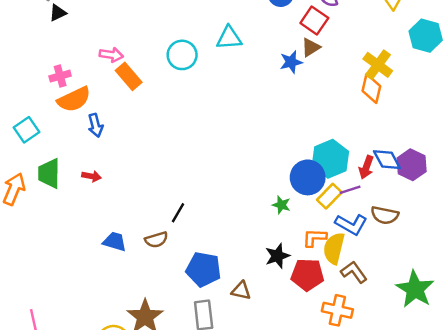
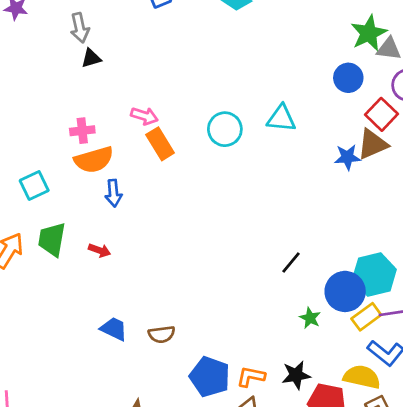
brown triangle: (311, 47) -> (372, 144), size x1.4
black line: (178, 213) -> (291, 263), moved
orange L-shape: (314, 238) -> (251, 377), moved
yellow semicircle: (334, 248) -> (362, 377), turned 80

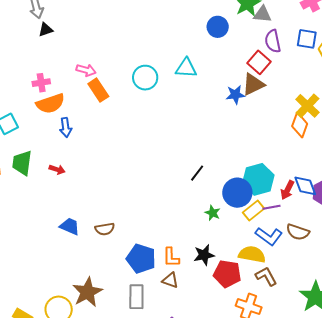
blue circle: (348, 78) -> (218, 27), moved
orange L-shape: (251, 377) -> (171, 257), turned -100

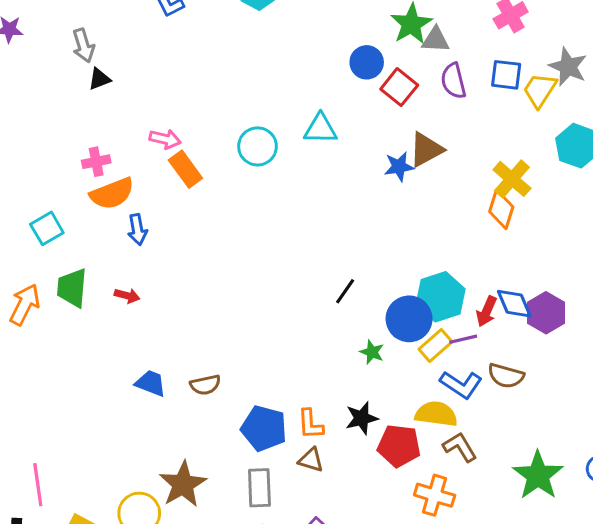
red square: (259, 62) -> (399, 87), moved

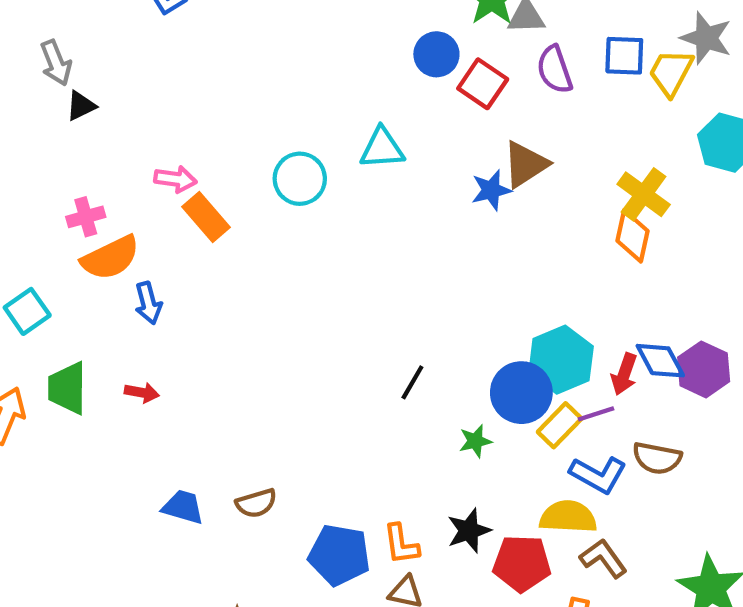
black line: (345, 291) -> (412, 382), moved
green star: (372, 352) -> (475, 441), turned -30

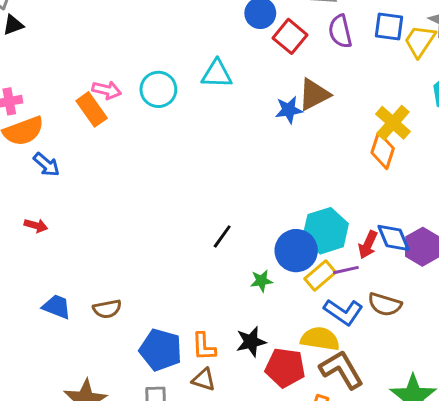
pink arrow: (175, 179) -> (107, 90), moved
blue arrow: (148, 303) -> (46, 165), turned -40
brown L-shape: (603, 558) -> (341, 370), size x1.4

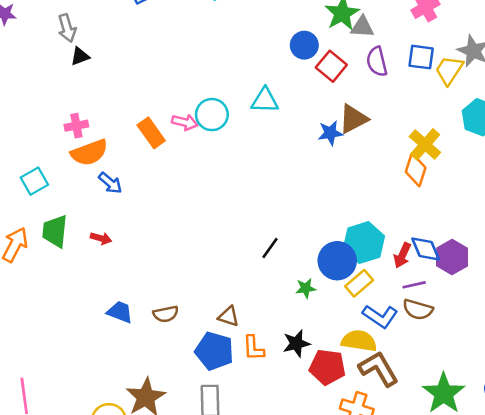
pink arrow: (107, 90) -> (185, 122), moved
purple line: (346, 270) -> (414, 285), moved
brown triangle: (204, 380) -> (229, 316), moved

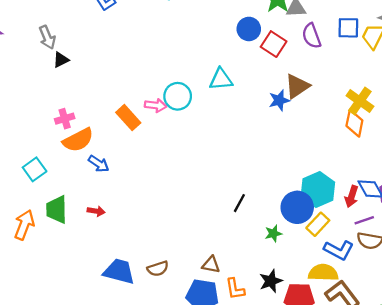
blue trapezoid: (120, 312) -> (119, 271), size x1.4

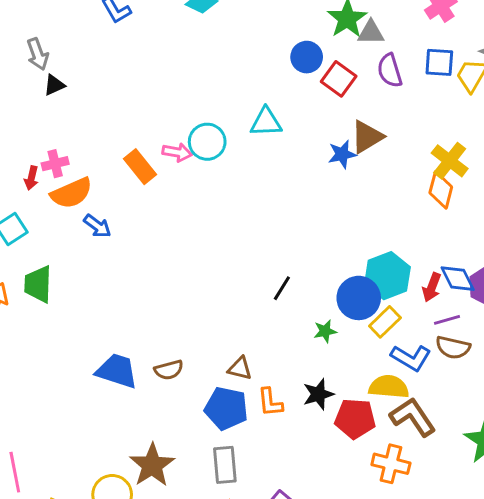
red arrow: (96, 211) -> (31, 178), moved, turned 91

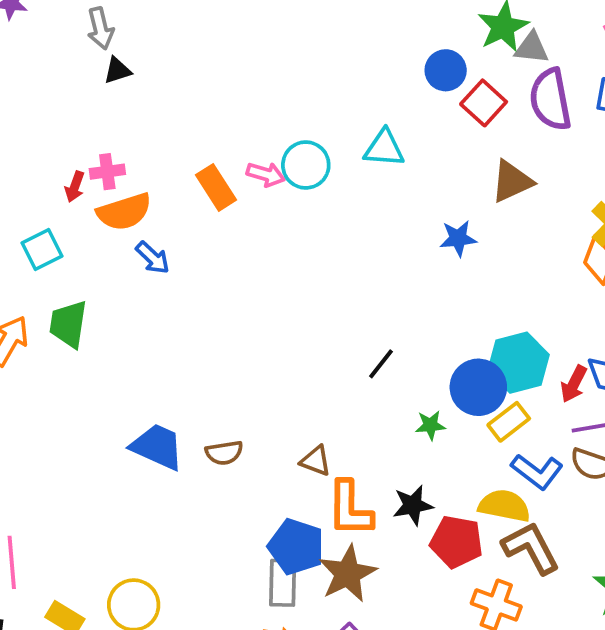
purple semicircle: (390, 71) -> (550, 99), size x1.4
blue star: (342, 154) -> (458, 238), moved
orange L-shape: (270, 402) -> (350, 509), size x1.5
blue pentagon: (226, 408) -> (296, 547), moved
brown star: (152, 465) -> (348, 574), moved

